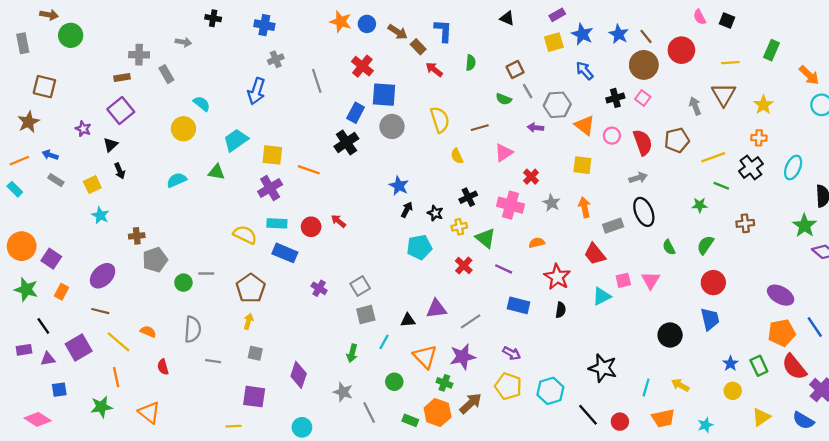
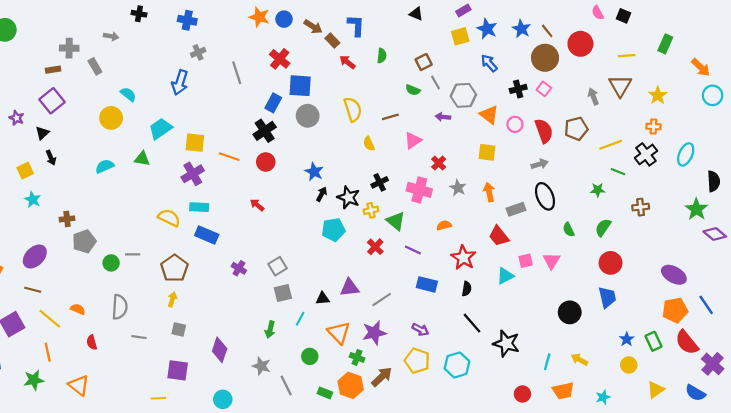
black star: (435, 213) -> (348, 197), size x1.5
red circle: (311, 227) -> (266, 162), moved
black line: (588, 415) -> (472, 323), moved

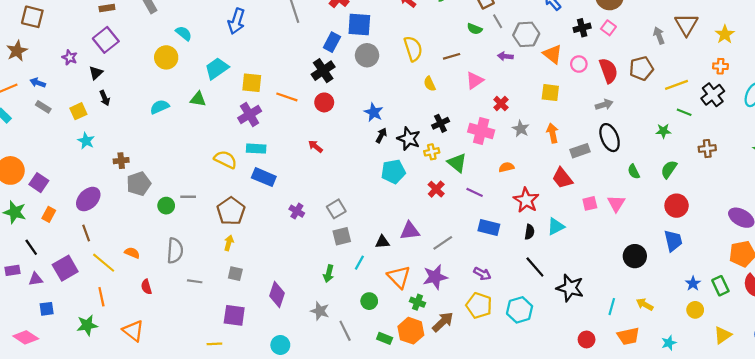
cyan triangle: (505, 276) -> (556, 226), moved
brown line: (33, 290) -> (86, 233), turned 56

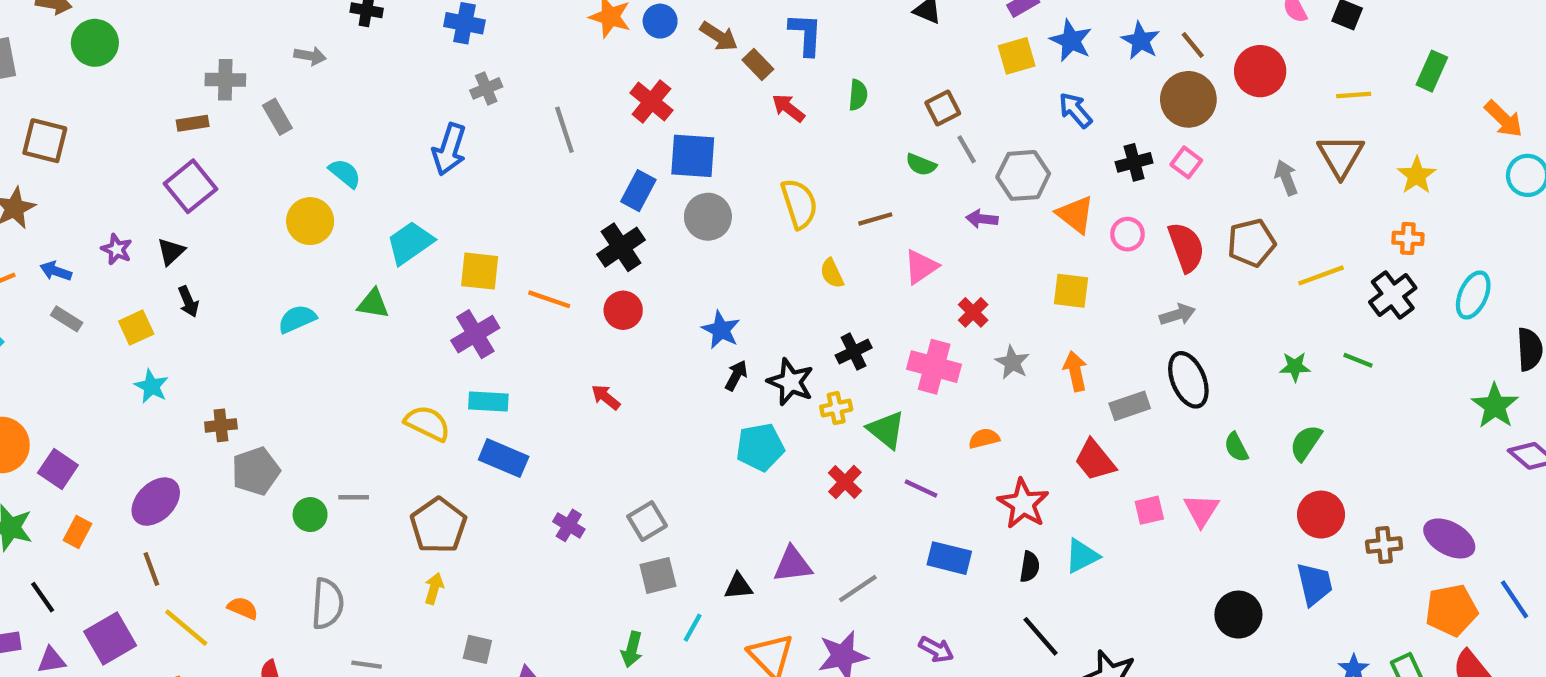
purple star: (70, 57) -> (117, 249), moved
green line: (684, 112) -> (1358, 360), moved
brown cross: (707, 149) -> (1384, 545), moved
gray square: (235, 274) -> (477, 649), moved

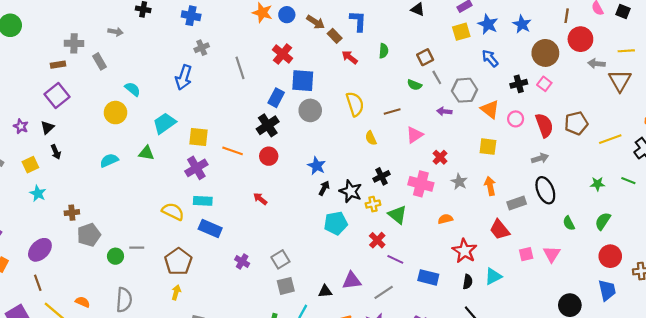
brown line: (1193, 45) -> (567, 16), moved, turned 48
gray arrow: (1286, 178) -> (596, 64), moved, turned -63
purple line: (921, 488) -> (395, 259), moved

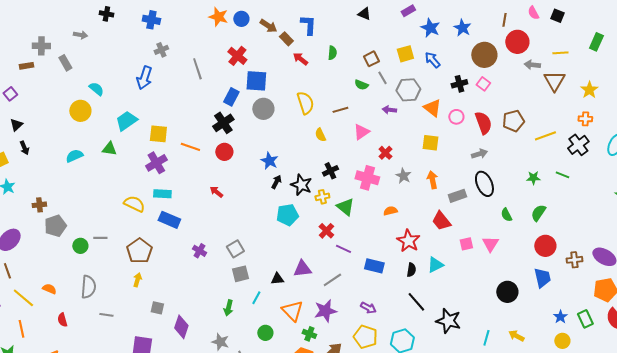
yellow square: (461, 32) -> (405, 54), moved
purple square: (57, 96) -> (10, 94), moved, size x0.6

